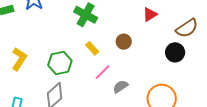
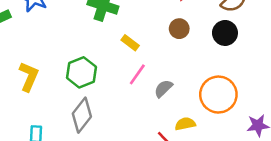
brown circle: (124, 42) -> (179, 29), moved
yellow rectangle: (92, 48) -> (130, 43), moved

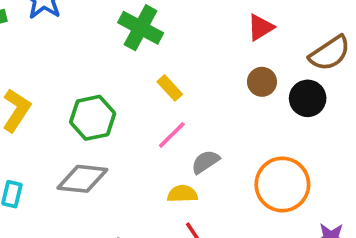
brown circle: (179, 29) -> (262, 82), moved
gray diamond: (82, 115) -> (82, 179), turned 48
yellow semicircle: (185, 124) -> (182, 194), moved

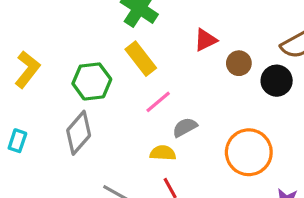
red triangle: (260, 27) -> (205, 40), moved
yellow rectangle: (170, 88) -> (141, 59), moved, size x1.5
gray diamond: (82, 179) -> (79, 133), turned -60

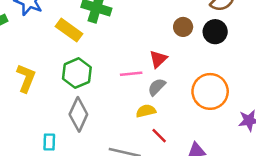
red triangle: (205, 40) -> (158, 59), moved
yellow rectangle: (141, 59) -> (69, 30), moved
pink line: (158, 102) -> (131, 74), turned 50
cyan rectangle: (17, 141) -> (49, 142), moved

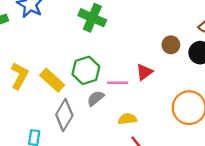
yellow rectangle: (69, 30) -> (52, 80), moved
green hexagon: (77, 73) -> (86, 70), moved
gray semicircle: (157, 87) -> (96, 98), moved

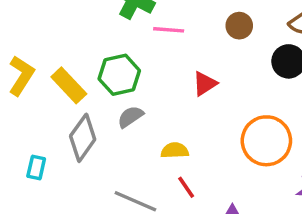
brown circle: (171, 45) -> (239, 26), moved
pink line: (118, 83) -> (169, 30), moved

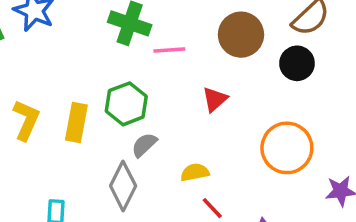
brown circle: (239, 26) -> (241, 35), size x1.6
yellow rectangle: (69, 85) -> (76, 123), turned 63
gray diamond: (83, 138) -> (123, 186), moved

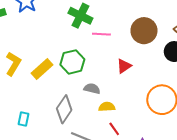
yellow rectangle: (76, 123) -> (42, 69), turned 30
gray semicircle: (144, 145) -> (92, 89), moved, turned 49

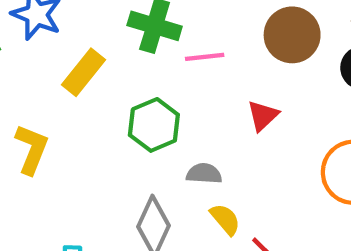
yellow rectangle: (42, 69) -> (83, 72), moved
yellow semicircle: (107, 107) -> (225, 219), moved, turned 63

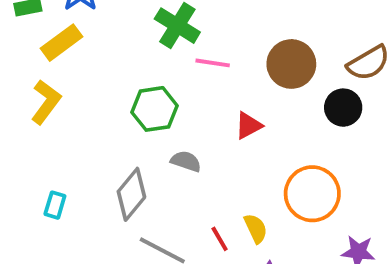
yellow rectangle: (83, 72) -> (62, 43), moved
yellow semicircle: (225, 219) -> (256, 228), moved

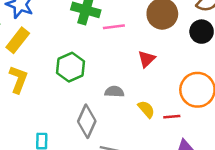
green hexagon: (154, 109) -> (71, 67), moved
yellow semicircle: (256, 228) -> (146, 109), moved
red line: (220, 239) -> (172, 117), moved, turned -49

